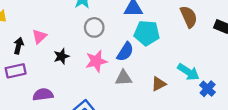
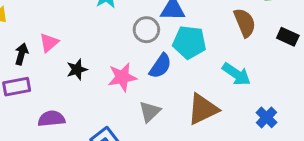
gray circle: (94, 27) -> (146, 30), moved
cyan arrow: (188, 72) -> (236, 74), moved
gray triangle: (124, 78) -> (150, 112), moved, turned -42
brown triangle: (159, 84) -> (203, 109), size x1.6

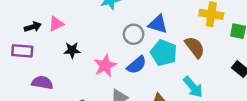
brown semicircle: (245, 23) -> (195, 47), moved, turned -30
black arrow: (21, 54) -> (33, 27), turned 42
pink star: (122, 77) -> (105, 66), turned -30

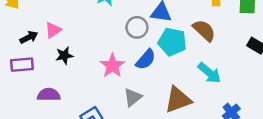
black star: (72, 50) -> (64, 56), moved

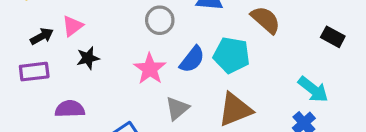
gray circle: (137, 27) -> (160, 20), moved
cyan pentagon: (172, 42) -> (232, 55), moved
cyan arrow: (209, 73) -> (313, 89), moved

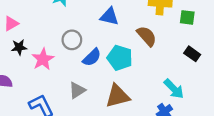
gray circle: (160, 20) -> (72, 40), moved
pink star: (150, 69) -> (43, 59), moved

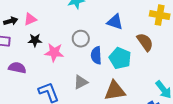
blue semicircle: (92, 57) -> (96, 55), turned 126
pink star: (43, 59) -> (54, 52), turned 30

